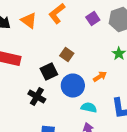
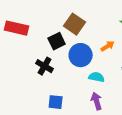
brown square: (67, 54) -> (75, 24), size x1.5

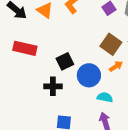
brown square: (75, 24) -> (111, 44), moved
black cross: (45, 66) -> (53, 86), turned -30

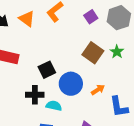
orange arrow: (116, 66) -> (98, 90), moved
cyan semicircle: (105, 97) -> (54, 106), moved

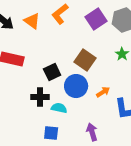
purple square: (91, 17) -> (96, 19), size x1.5
brown square: (93, 53) -> (85, 60), moved

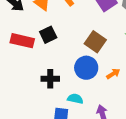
black square: (52, 72) -> (48, 35), moved
cyan semicircle: (59, 108) -> (75, 99), moved

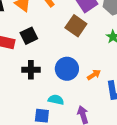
brown square: (95, 42) -> (76, 26), moved
black cross: (50, 79) -> (31, 70), moved

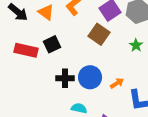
black cross: (31, 70) -> (65, 78), moved

